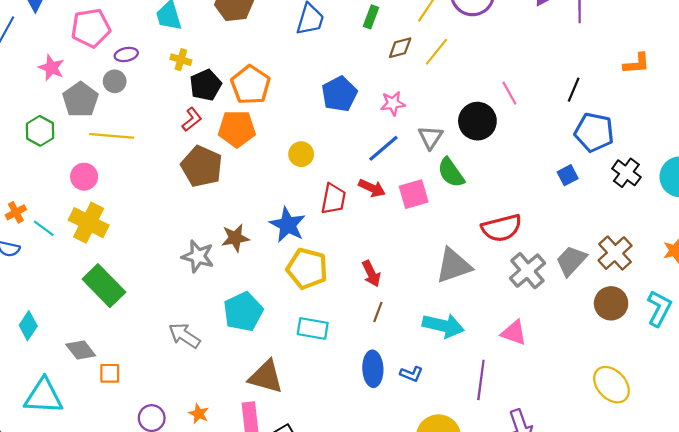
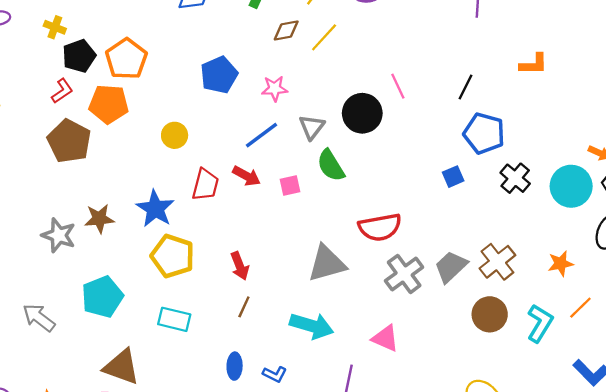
pink square: (414, 194) -> (290, 185), size x0.7
blue ellipse: (373, 369) -> (235, 366), size x0.7

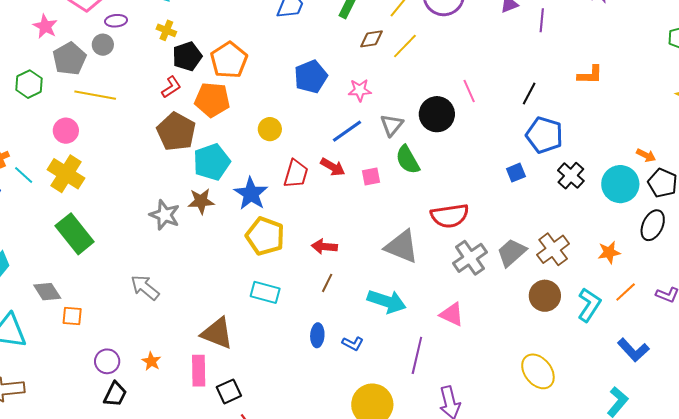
gray triangle: (327, 263) -> (402, 247), turned 36
red arrow: (240, 266) -> (324, 247), turned 115
cyan pentagon: (102, 297) -> (212, 162), moved

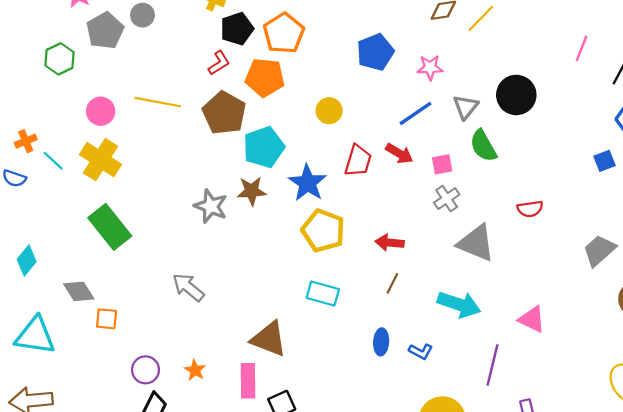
pink line: (469, 91) -> (582, 48), moved, turned 45
yellow line: (95, 95) -> (158, 102), moved
red semicircle: (450, 216) -> (530, 209), size x0.6
gray cross: (470, 258) -> (447, 199), moved, size x0.7

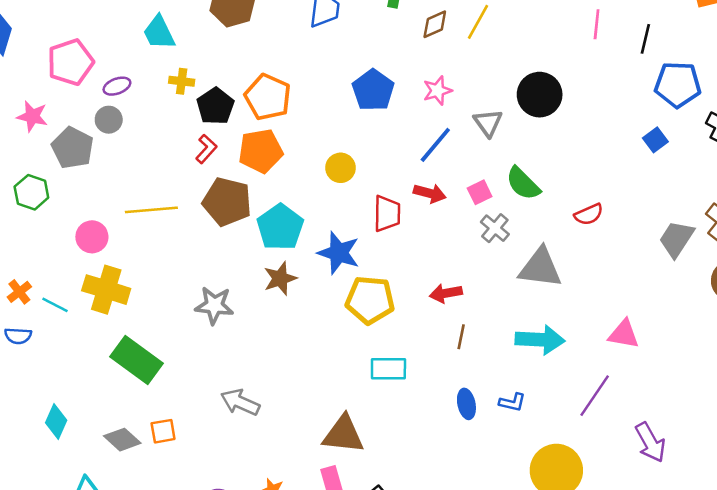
green semicircle: (483, 146) -> (523, 183), moved
gray star: (211, 206) -> (214, 305), moved
orange square: (107, 319) -> (163, 431), moved
purple line: (493, 365) -> (595, 396), turned 36

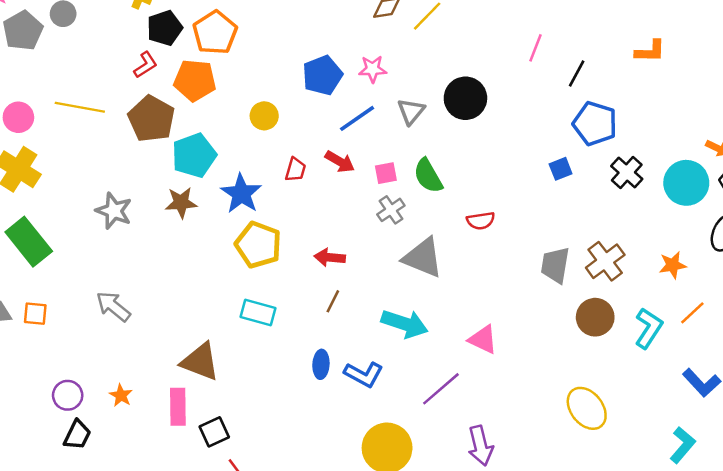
blue pentagon: (373, 90) -> (322, 75), moved
red trapezoid: (387, 214) -> (295, 170), size x0.7
gray trapezoid: (676, 239) -> (555, 265), turned -39
blue L-shape: (512, 402) -> (364, 374), size x1.5

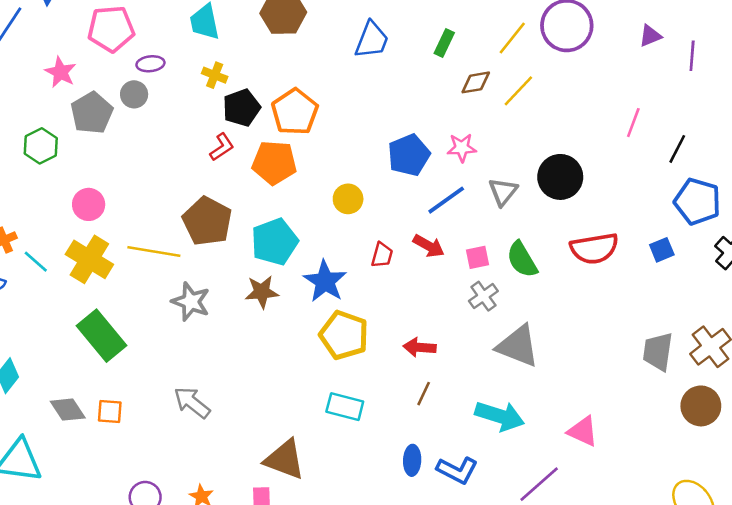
yellow line: (80, 107) -> (154, 252), moved
brown pentagon: (151, 119) -> (207, 221), moved
red semicircle: (481, 221) -> (594, 248), moved, size x1.6

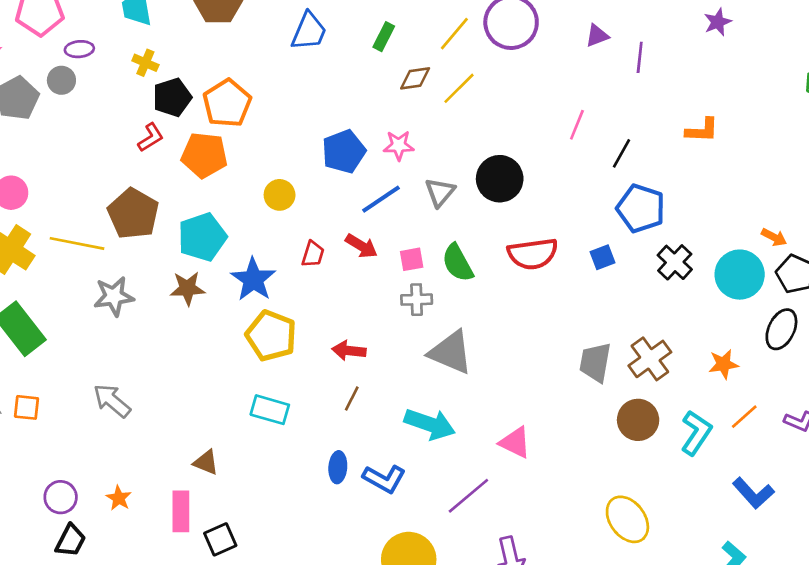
gray cross: (483, 296) -> (417, 300), turned 32
gray star: (191, 302) -> (114, 296), turned -30
brown triangle: (285, 459) -> (206, 462), size x0.6

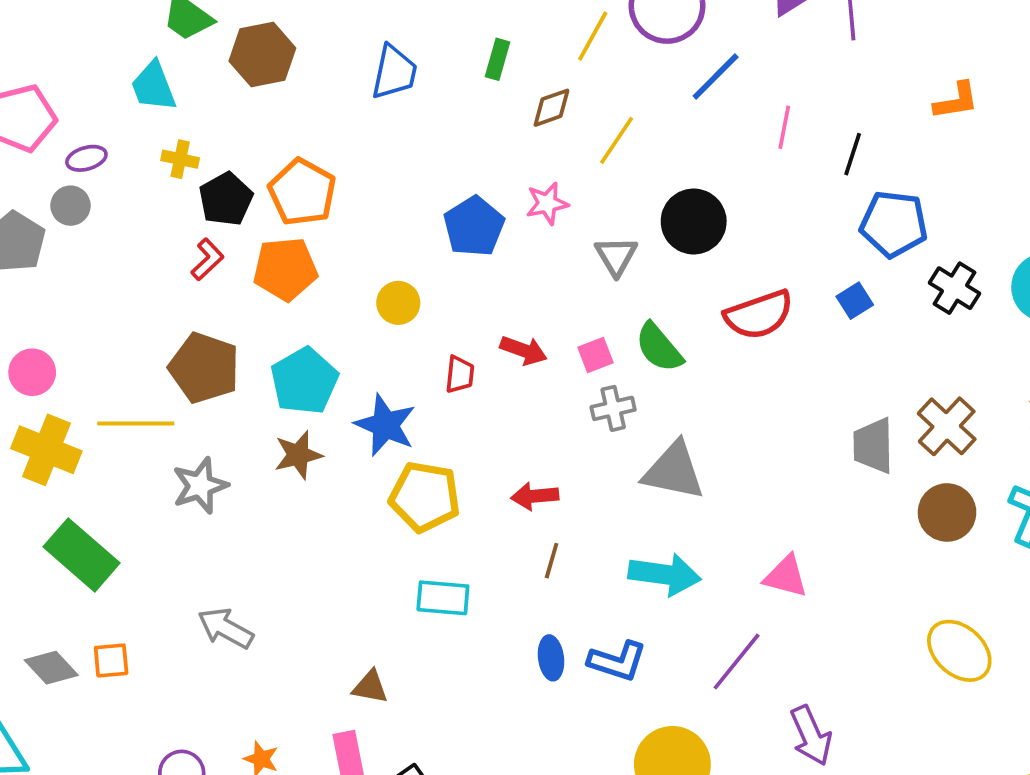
yellow line: (459, 88) -> (617, 140), moved
blue line: (381, 199) -> (716, 76), moved

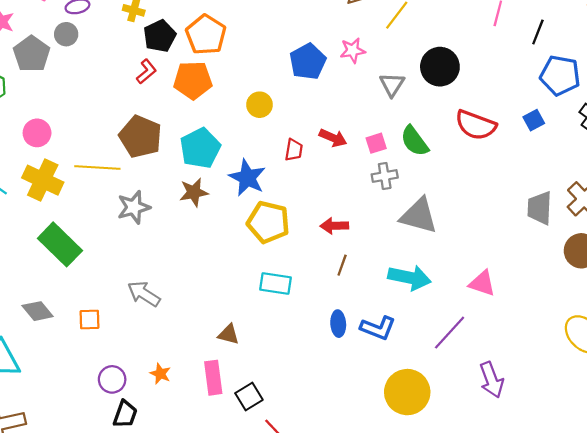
red semicircle: (759, 315) -> (476, 125), turned 36
orange square: (111, 660) -> (90, 320), moved

